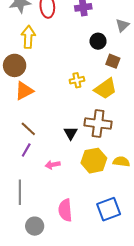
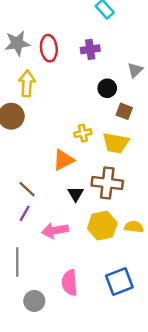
yellow trapezoid: (105, 89) -> (116, 143), turned 45
orange triangle: (24, 91) -> (63, 160), moved
pink arrow: (53, 165) -> (55, 230), size x1.5

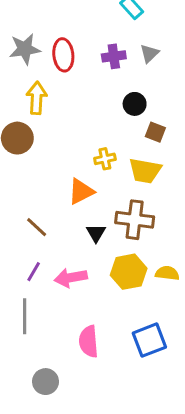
gray triangle: (135, 70) -> (149, 53), moved
purple line: (25, 213) -> (34, 272), moved
gray circle: (34, 301) -> (46, 382), moved

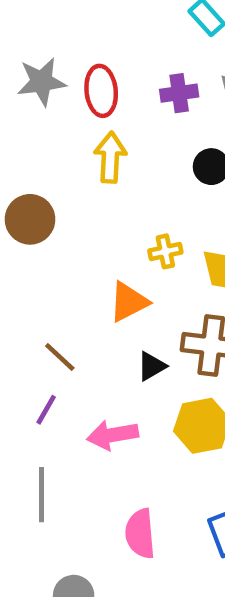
yellow arrow: (37, 98) -> (110, 157), moved
black triangle: (96, 233) -> (152, 366), turned 30
purple line: (34, 272) -> (46, 410), moved

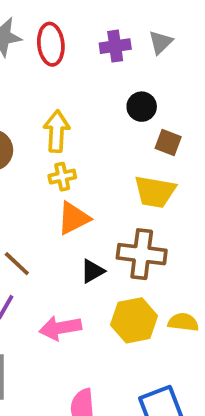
yellow arrow: (110, 157) -> (57, 131), moved
yellow cross: (165, 251) -> (62, 177), moved

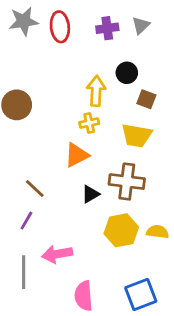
yellow arrow: (57, 131) -> (96, 91), moved
yellow cross: (62, 177) -> (89, 123), moved
pink arrow: (60, 328) -> (57, 254), moved

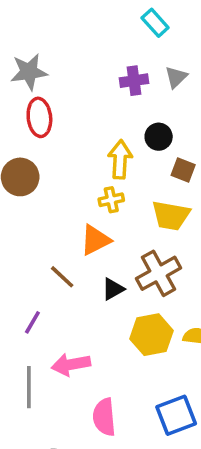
red ellipse: (60, 27) -> (39, 117), moved
brown cross: (127, 182) -> (159, 273), turned -36
brown line: (35, 189) -> (62, 277), moved

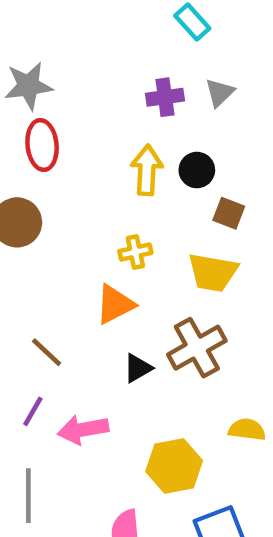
yellow arrow: (120, 159) -> (147, 170), moved
brown line: (62, 277) -> (47, 352), moved
yellow hexagon: (152, 335) -> (174, 466), moved
pink arrow: (71, 364) -> (83, 430), moved

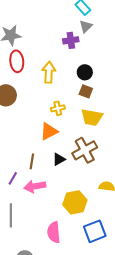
gray triangle: (220, 93) -> (86, 26), moved
yellow arrow: (147, 170) -> (49, 72), moved
brown square: (229, 213) -> (86, 91), moved
brown line: (47, 352) -> (32, 161), moved, turned 56

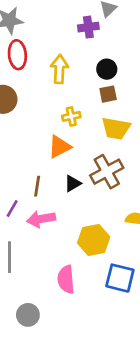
brown square: (86, 91) -> (108, 94), turned -32
blue square: (95, 231) -> (120, 278), turned 35

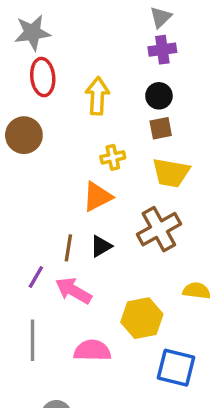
purple cross: (88, 27) -> (162, 50), moved
black triangle: (73, 183) -> (101, 246), moved
pink arrow: (41, 219) -> (73, 291), turned 40
pink semicircle: (66, 279) -> (92, 350), moved, turned 96

